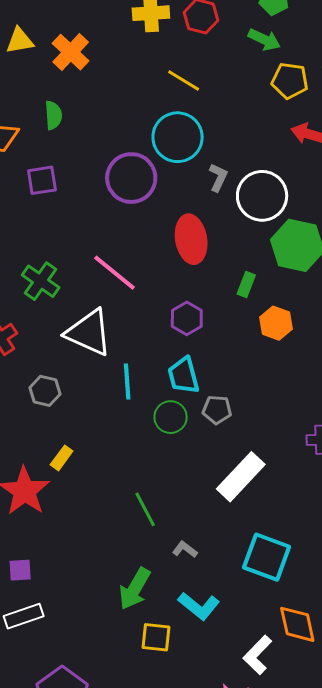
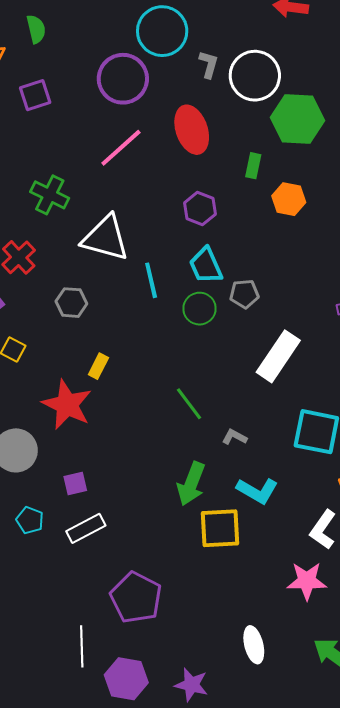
pink line: (115, 273) -> (121, 148), moved, turned -72
yellow square: (156, 637) -> (220, 528), size x1.4

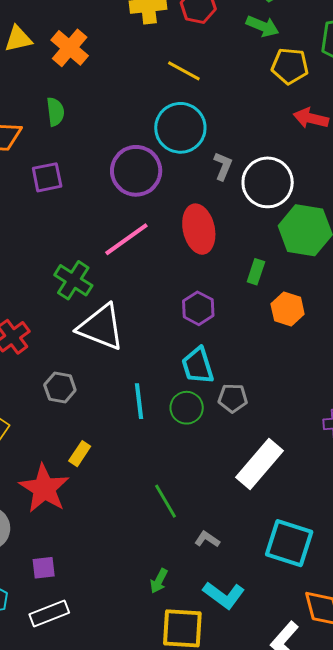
green cross: (50, 195) -> (73, 280), moved
cyan line: (151, 280) -> (139, 401), moved
green arrow: (191, 484) -> (159, 581), size x0.6

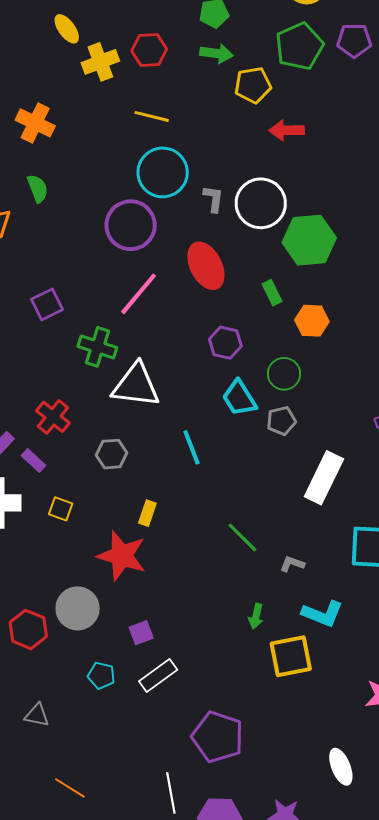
purple square: (47, 177) -> (47, 304), moved
green rectangle: (256, 272) -> (272, 293), turned -30
green circle: (187, 408) -> (284, 374), moved

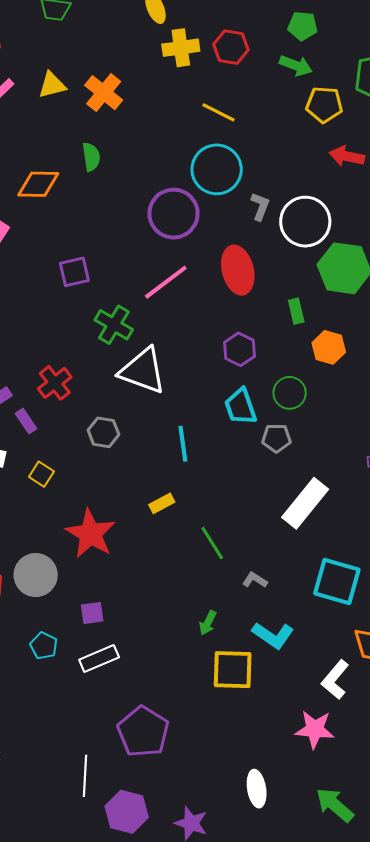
yellow rectangle: (147, 513) -> (162, 503), moved, turned 30

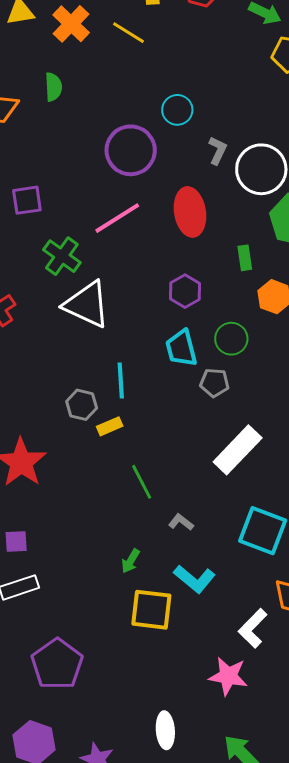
yellow line: (218, 112) -> (128, 33), moved
cyan circle: (217, 169) -> (177, 110), size x0.6
gray hexagon: (103, 432) -> (82, 405), moved
yellow rectangle: (162, 503) -> (110, 426), moved

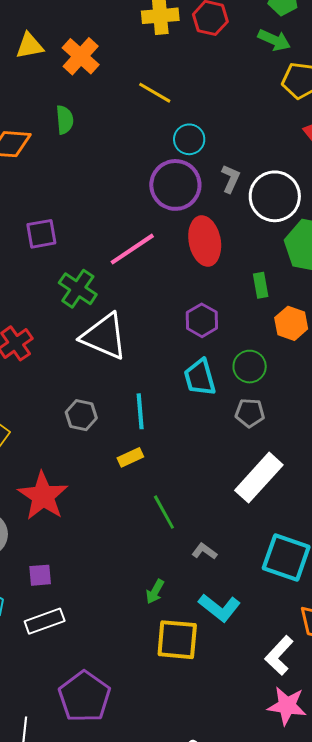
yellow line: (128, 33) -> (155, 93), moved
purple circle: (131, 150) -> (175, 185), moved
gray pentagon: (214, 383) -> (250, 413), moved
gray hexagon: (82, 405) -> (81, 415), moved
pink star: (228, 676) -> (287, 706), moved

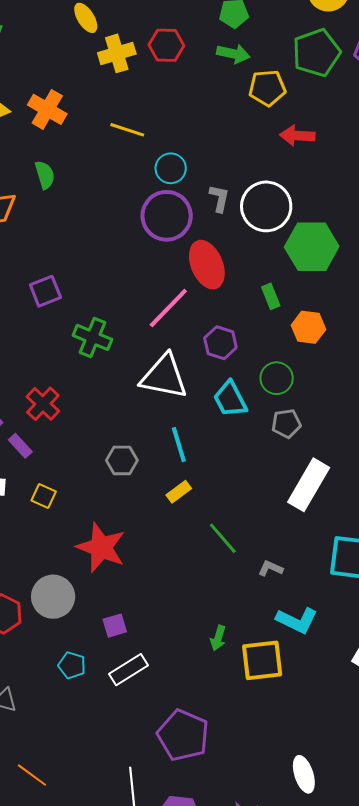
pink line: (132, 249) -> (168, 308), moved
white triangle: (104, 336) -> (164, 377), moved
green arrow: (155, 592) -> (218, 638), moved

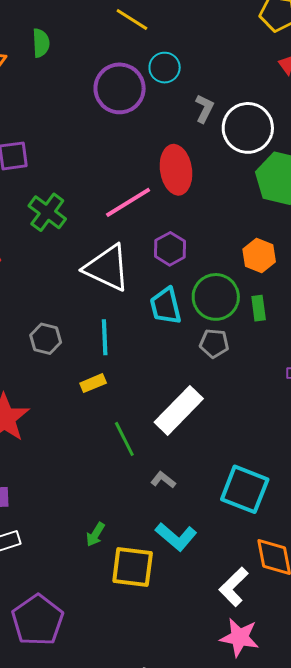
purple circle: (167, 216) -> (120, 88), moved
green rectangle: (271, 296) -> (259, 308), moved
green circle: (277, 378) -> (216, 297), size x1.4
white rectangle: (309, 485) -> (179, 410), moved

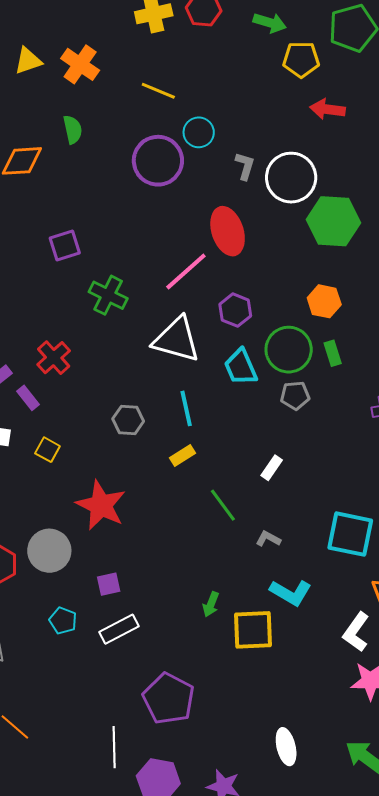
white rectangle: (179, 410) -> (272, 468), size x0.5

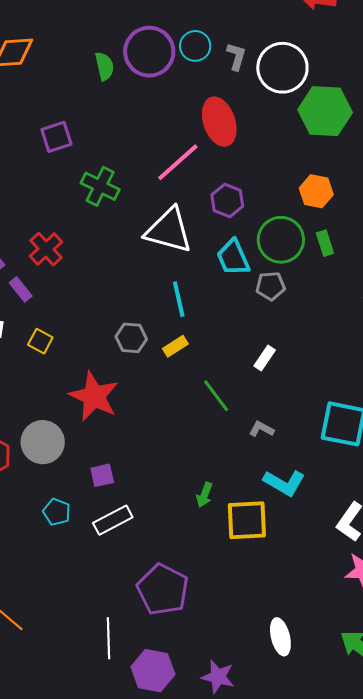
green semicircle: (73, 129) -> (104, 66), moved
cyan circle: (199, 132) -> (195, 46), moved
gray pentagon: (295, 396) -> (271, 286), moved
gray hexagon: (128, 420) -> (131, 338), moved

